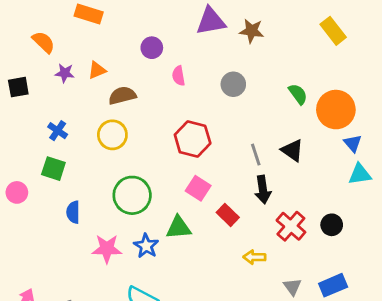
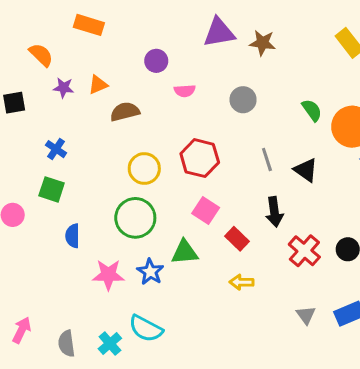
pink semicircle: (178, 76) -> (185, 91), turned -84
yellow circle: (112, 135) -> (144, 169), moved
gray line: (256, 155) -> (267, 160), moved
yellow arrow: (254, 257) -> (242, 282), moved

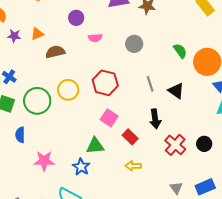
green circle: (135, 218) -> (37, 101), moved
blue star: (150, 272) -> (81, 167), moved

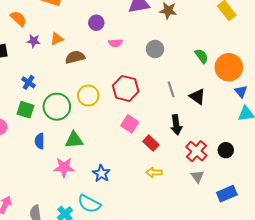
green triangle: (95, 146) -> (74, 140), moved
gray triangle: (176, 188) -> (197, 176), moved

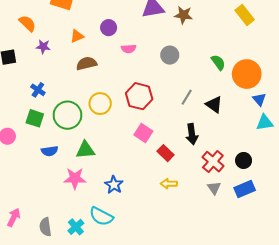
orange triangle: (57, 39) -> (77, 36), moved
gray line: (171, 89) -> (187, 97), turned 49
blue semicircle: (40, 141) -> (50, 151), turned -98
blue rectangle: (227, 194) -> (245, 189), moved

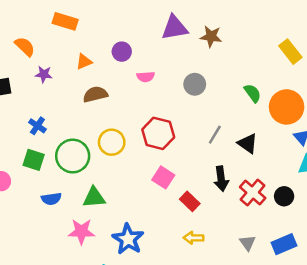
yellow rectangle: (245, 15) -> (290, 52), moved
black circle: (244, 160) -> (284, 196), moved
red cross: (213, 162) -> (253, 193), moved
blue star: (114, 185) -> (128, 239), size x1.4

